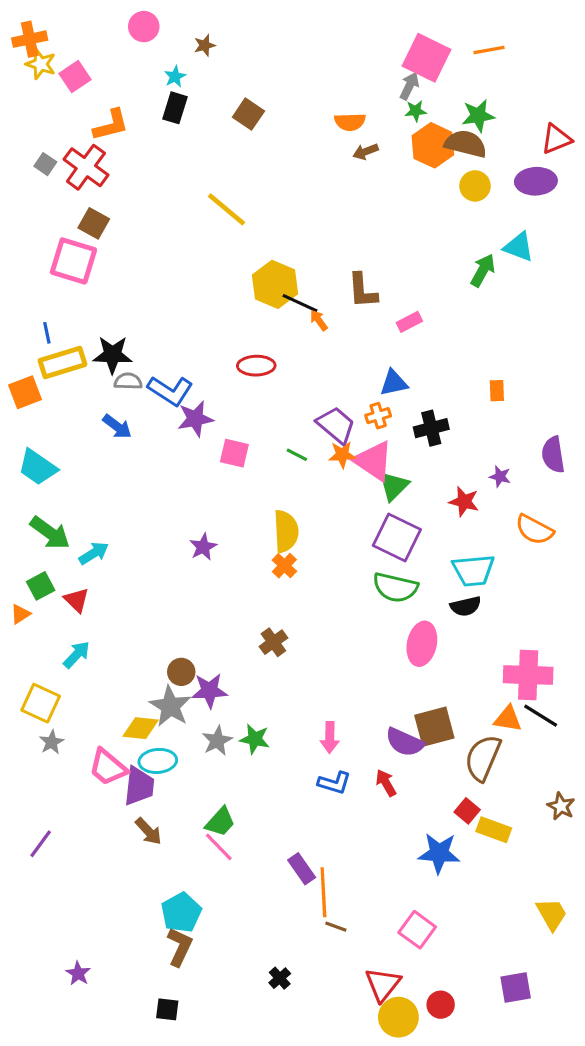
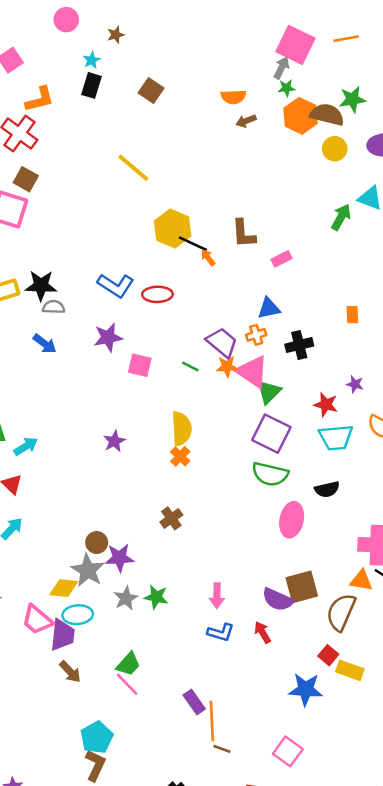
green star: (478, 116) -> (352, 99), moved
blue L-shape: (170, 391) -> (116, 285), moved
cyan trapezoid: (473, 570) -> (336, 437), moved

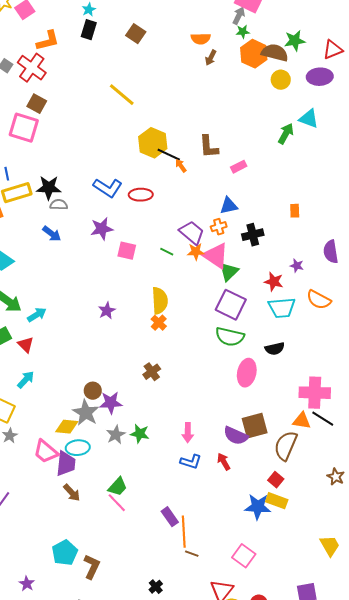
brown arrow: (246, 121) -> (211, 58), turned -42
yellow rectangle: (350, 670) -> (277, 501), moved
cyan pentagon: (97, 737) -> (65, 553), moved

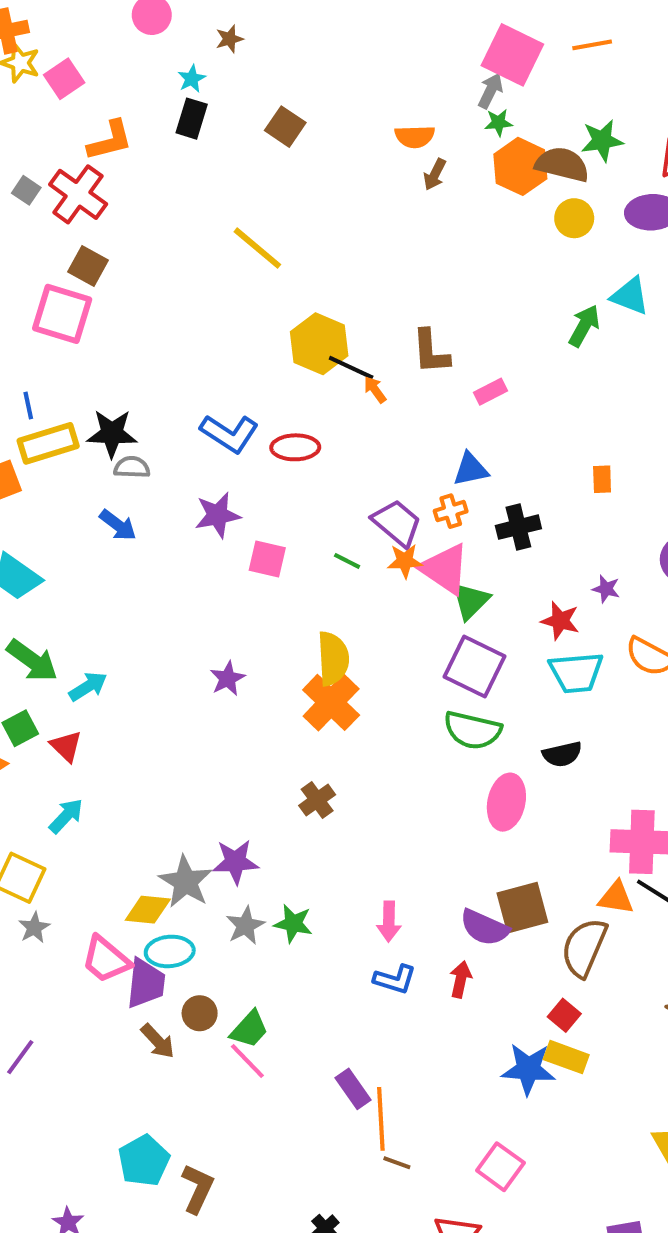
orange cross: (159, 323) -> (331, 702), size x1.8
brown circle: (93, 391) -> (200, 1013), moved
red arrow: (224, 462) -> (461, 979), turned 42

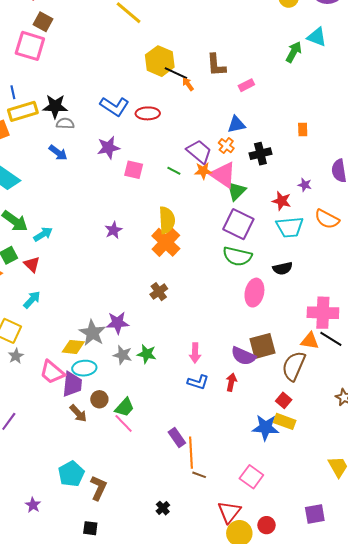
orange cross: (451, 511) -> (226, 146), turned -35
gray star: (245, 926) -> (123, 355), turned -30

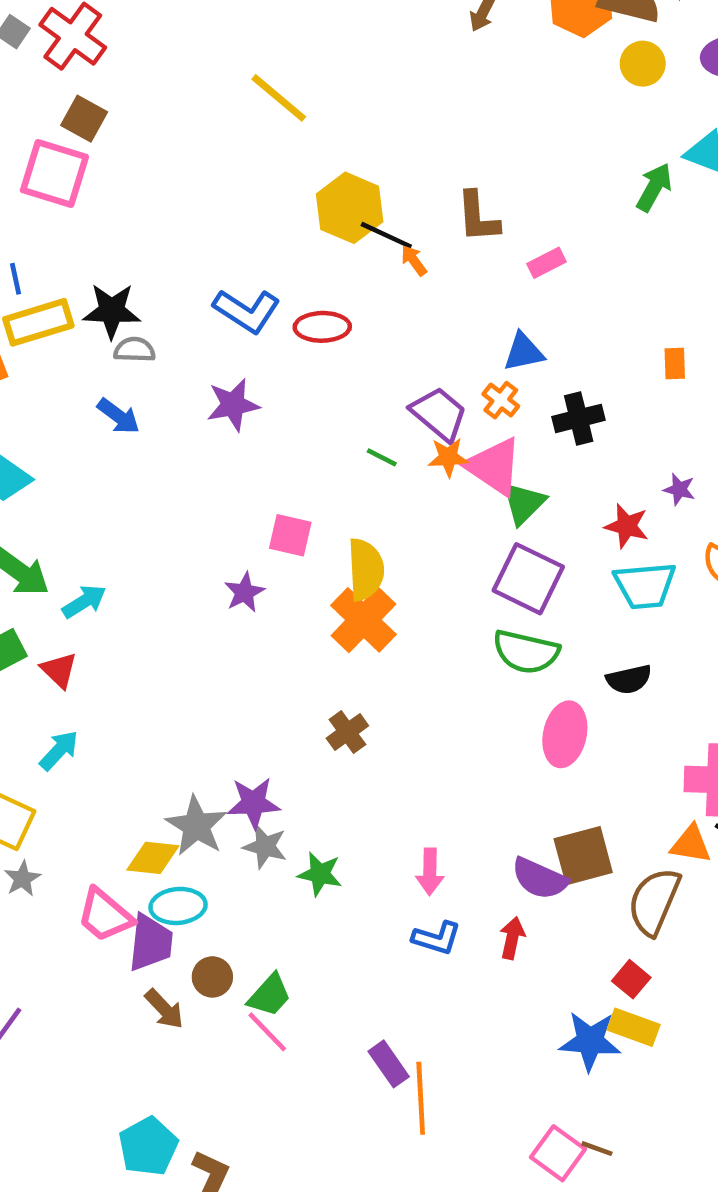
pink square: (134, 170) -> (290, 535), moved
gray star: (123, 355) -> (265, 846), moved
brown line: (199, 475) -> (597, 1149), moved

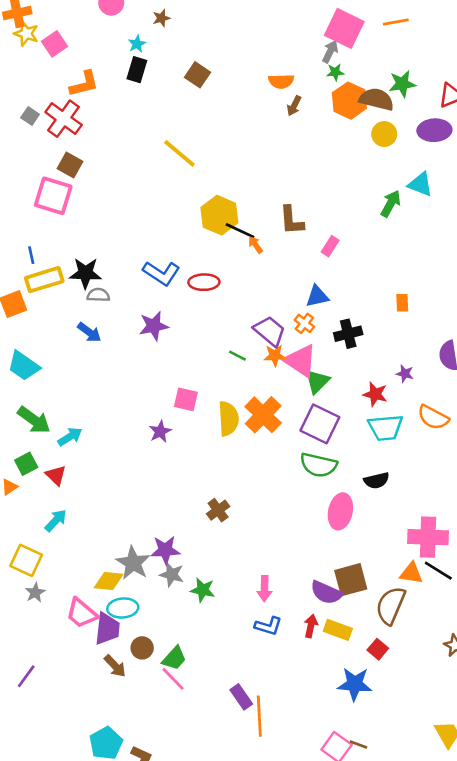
pink rectangle: (547, 263) -> (330, 246), turned -30
orange cross: (363, 620) -> (263, 415), moved
yellow rectangle: (634, 1027) -> (338, 630), moved

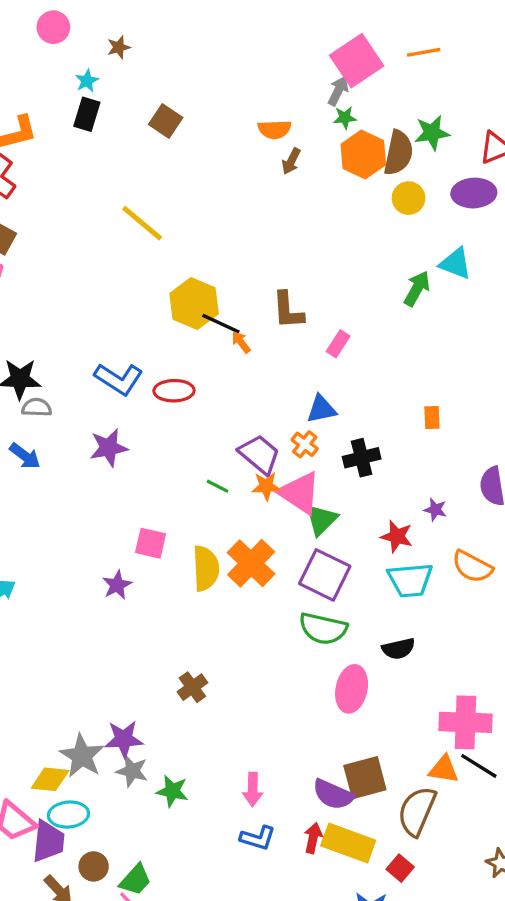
pink square: (344, 28) -> (357, 61), turned 30
brown semicircle: (376, 99) -> (398, 153), turned 88
yellow rectangle: (338, 630) -> (348, 843), size x1.4

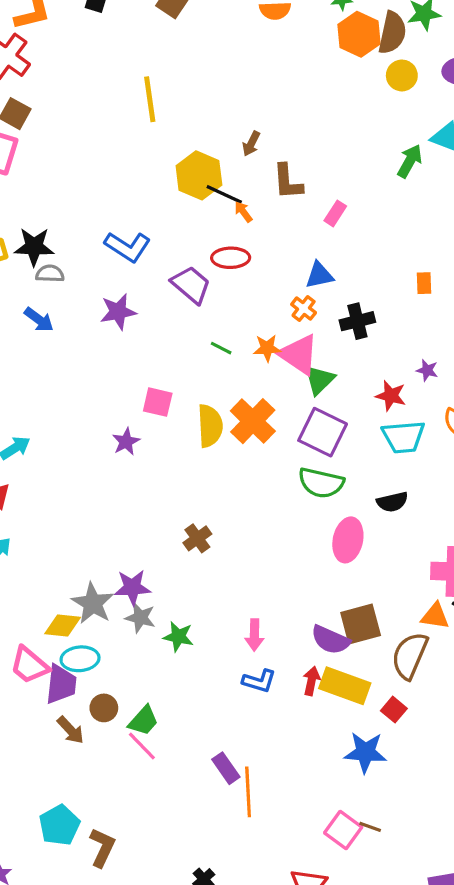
brown arrow: (291, 161) -> (251, 144), moved
yellow line: (142, 223) -> (150, 99), turned 42
red ellipse: (174, 391) -> (231, 258), moved
purple trapezoid: (259, 454) -> (191, 285), moved

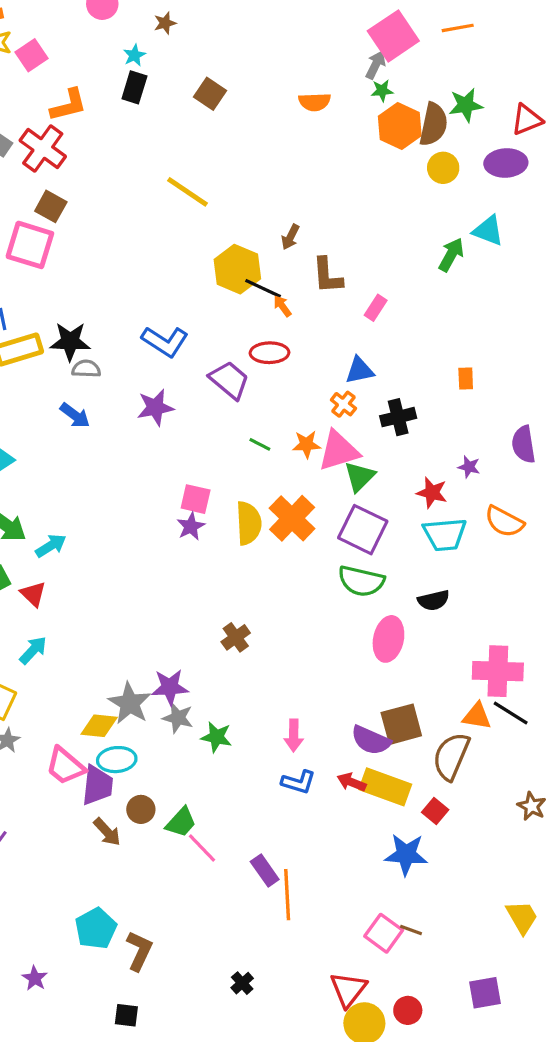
yellow line: (150, 99) -> (187, 192), turned -48
pink triangle: (299, 354) -> (339, 451), turned -51
purple star: (126, 442) -> (191, 526), moved
red arrow: (311, 681) -> (352, 782), turned -80
pink line: (142, 746) -> (202, 848), moved

